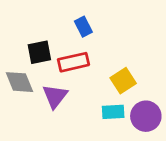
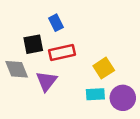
blue rectangle: (83, 27) -> (56, 23), moved

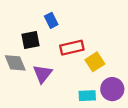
red rectangle: (62, 53) -> (72, 48), moved
cyan rectangle: (95, 94) -> (87, 96), moved

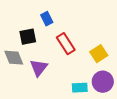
red rectangle: (72, 48) -> (66, 44), turned 70
yellow square: (95, 62) -> (99, 54), moved

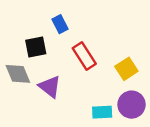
purple triangle: (39, 68) -> (50, 87), turned -30

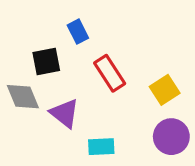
cyan rectangle: (102, 112) -> (101, 147), moved

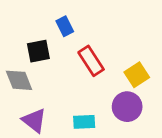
purple triangle: (65, 113) -> (34, 120), moved
purple circle: (171, 137) -> (127, 107), moved

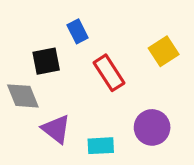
yellow square: (137, 75) -> (164, 51), moved
purple triangle: (34, 120) -> (56, 129), moved

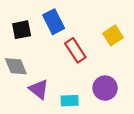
blue rectangle: (78, 31) -> (54, 22), size x1.5
black square: (46, 61) -> (22, 30), moved

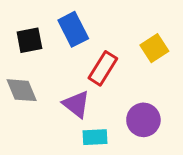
red rectangle: (75, 50) -> (103, 68), turned 65
purple triangle: (39, 89) -> (76, 104), moved

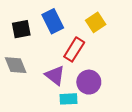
yellow square: (154, 48) -> (96, 22), moved
purple circle: (143, 120) -> (89, 82), moved

